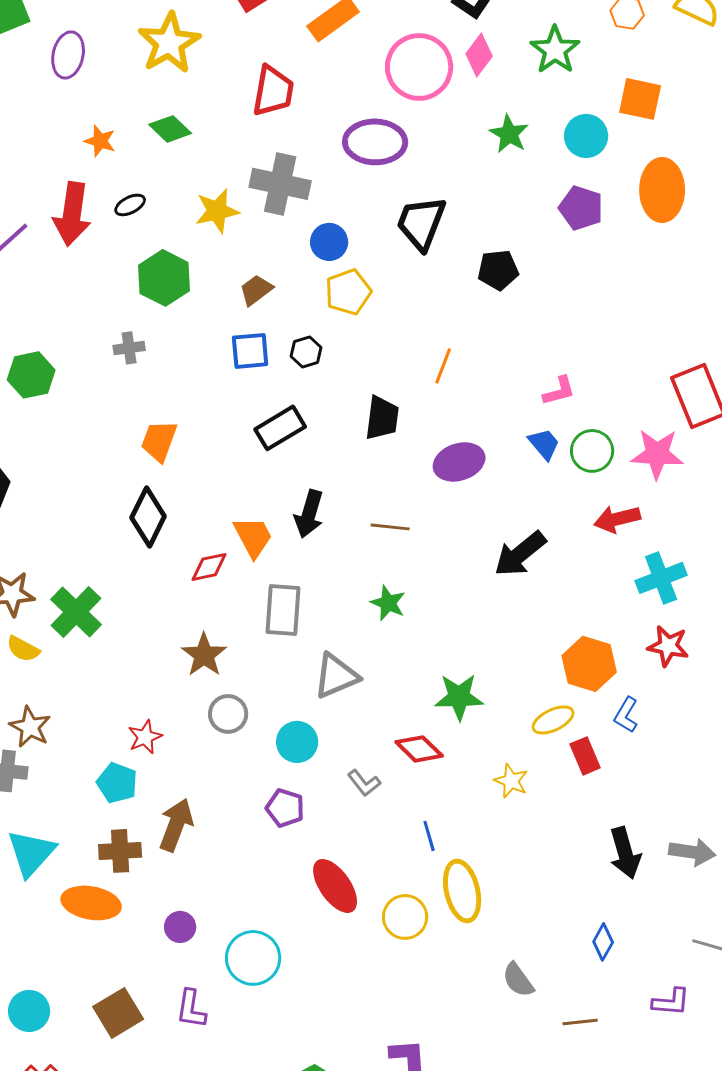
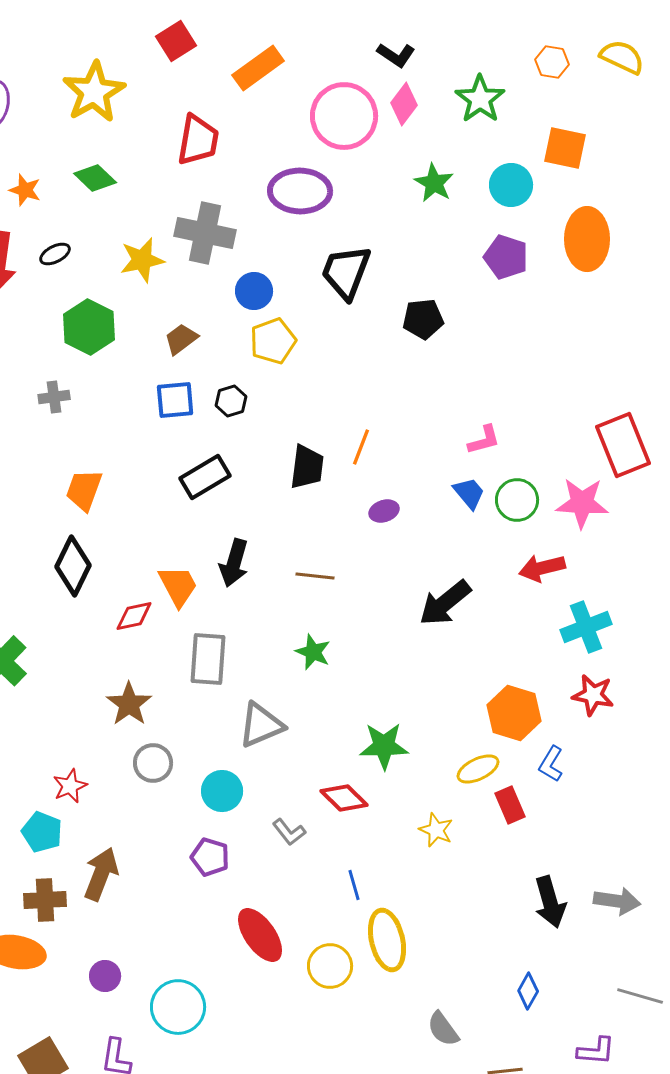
orange line: (443, 366) -> (361, 447), moved
purple ellipse: (459, 462) -> (384, 511), size x0.6

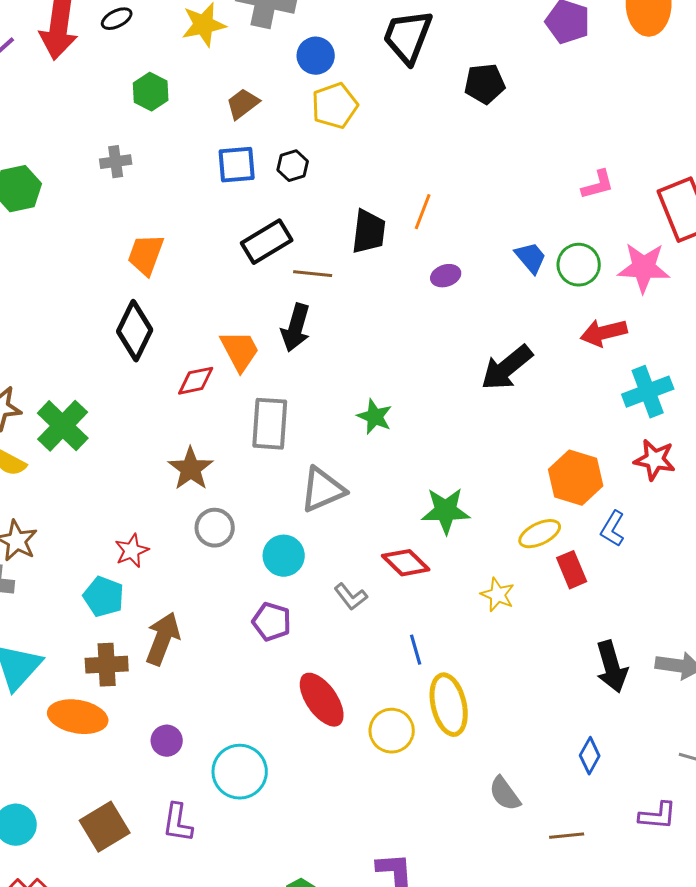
green hexagon: (89, 327) -> (151, 92), size x0.7
pink L-shape: (484, 440) -> (598, 185), moved
brown line: (315, 576) -> (313, 274), moved

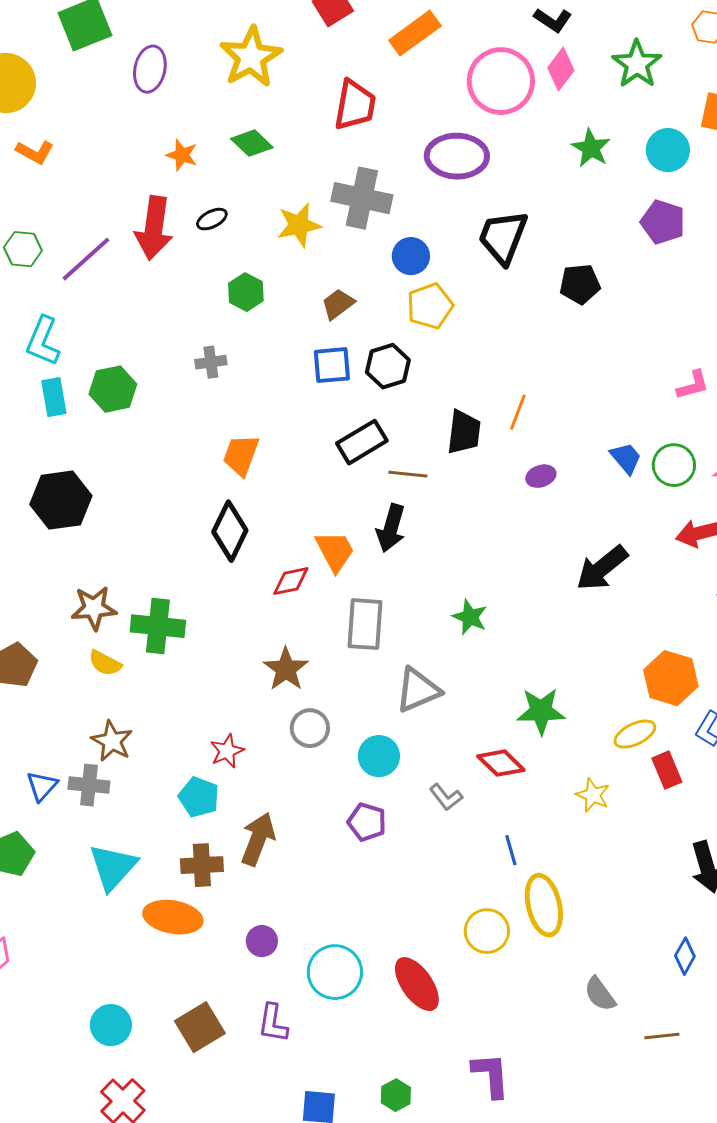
black hexagon: (293, 166) -> (388, 366), size x1.4
green cross: (63, 426) -> (158, 626), turned -38
red ellipse: (322, 700) -> (417, 984), moved

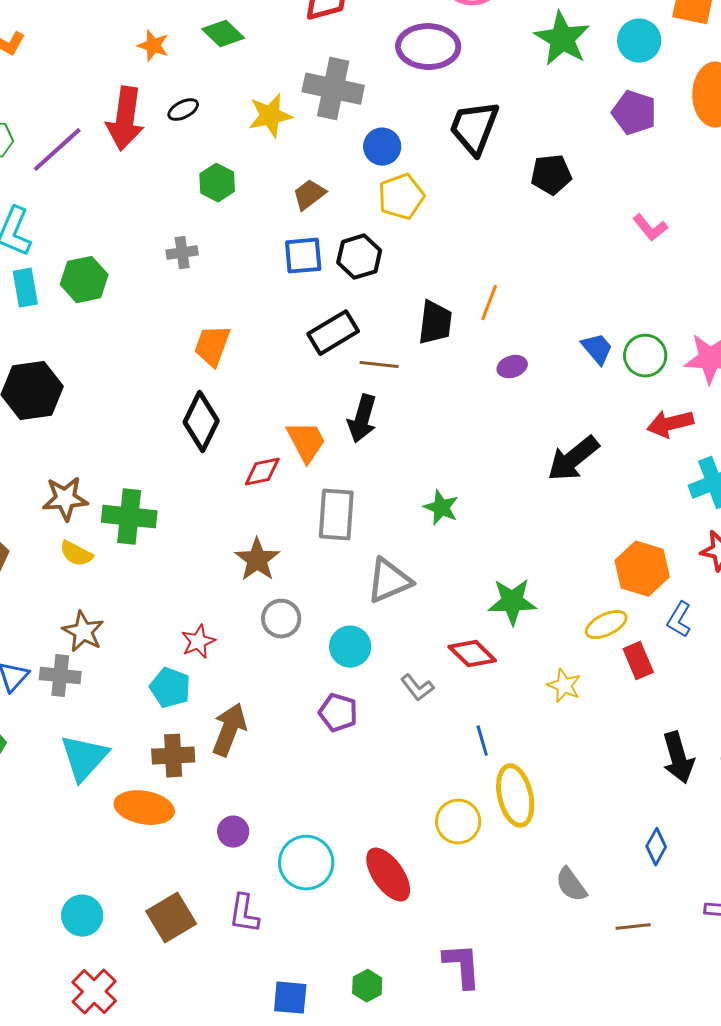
green star: (591, 148) -> (562, 39), size x1.4
pink L-shape: (693, 385) -> (650, 228), moved, turned 66

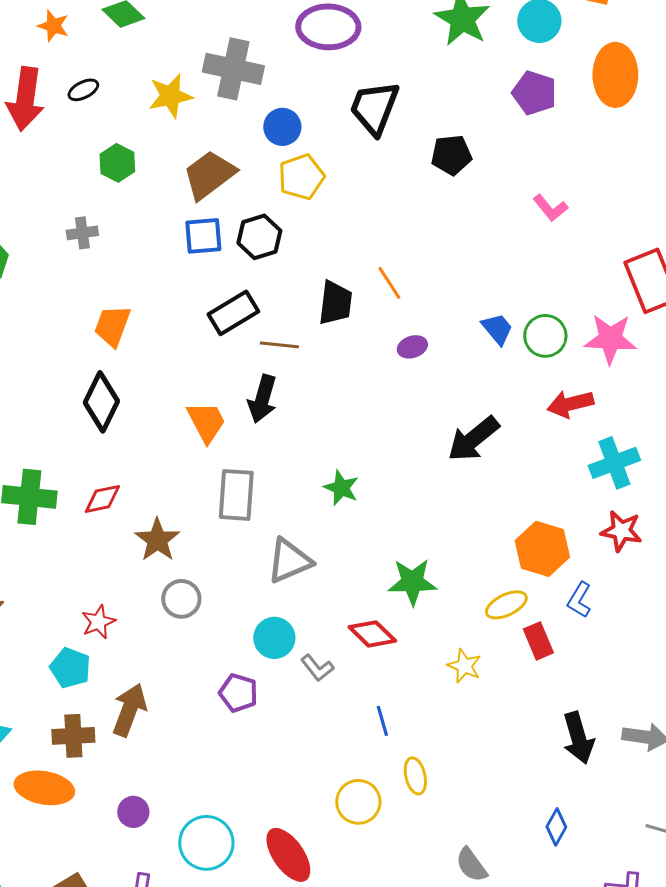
brown trapezoid: (309, 195) -> (209, 175), size x1.6
orange line: (489, 303) -> (389, 283), turned -54
red diamond: (262, 472) -> (102, 499), moved
cyan circle: (350, 647) -> (274, 638), moved
yellow ellipse: (515, 796) -> (415, 776), size x0.6

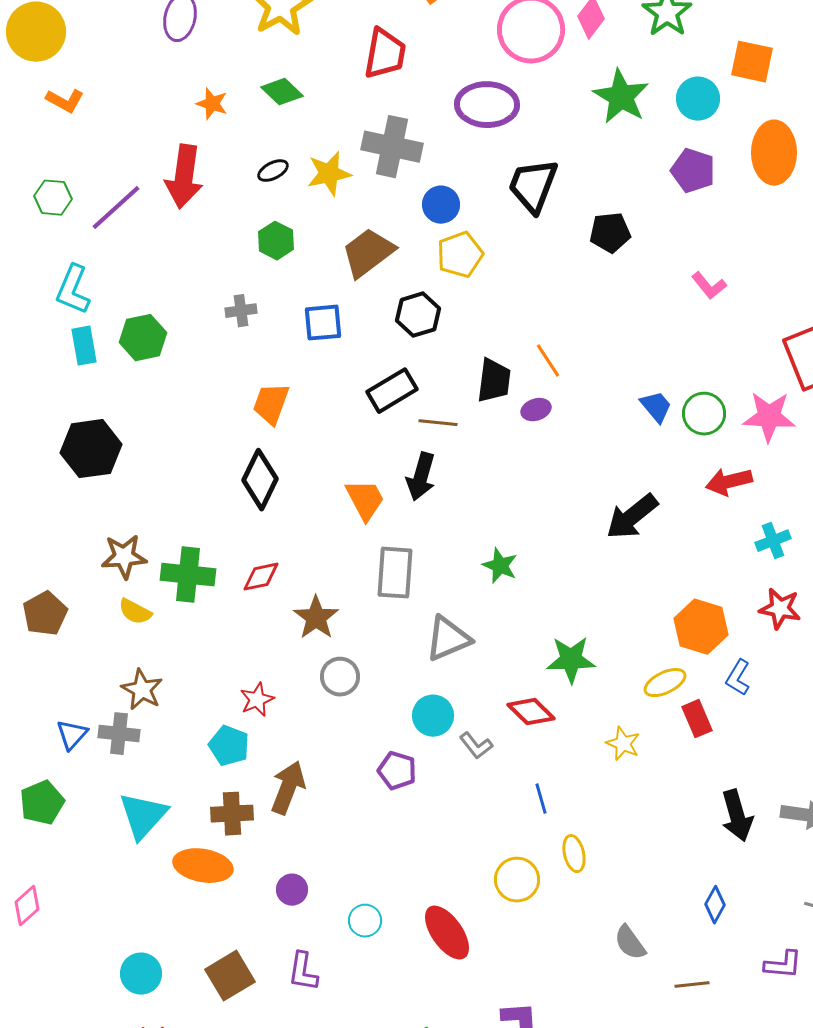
black ellipse: (83, 90) -> (273, 171), moved
blue square: (203, 236) -> (323, 323), moved
purple ellipse: (412, 347) -> (536, 410), moved
cyan cross: (614, 463) -> (773, 541), size x0.7
cyan circle: (206, 843) -> (365, 921), size x0.6

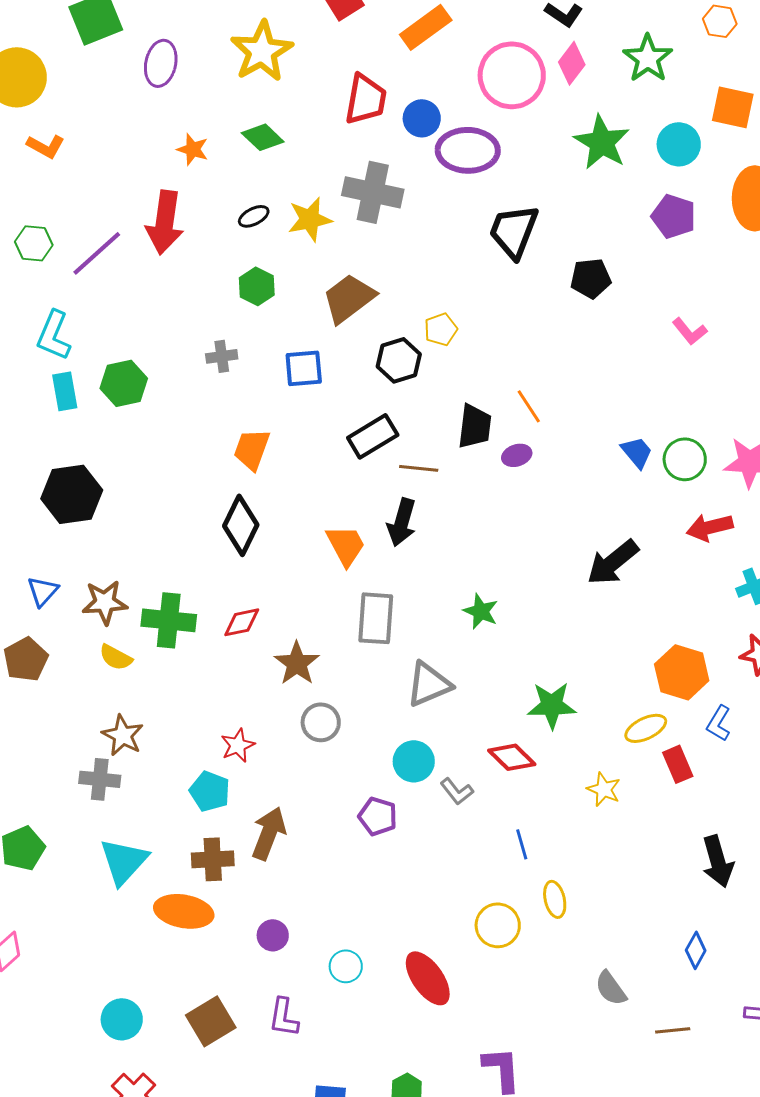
blue circle: (441, 205) -> (422, 118), moved
yellow pentagon: (460, 255) -> (441, 329), moved, size x0.7
blue triangle: (72, 735) -> (43, 591), moved

